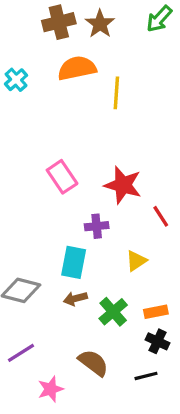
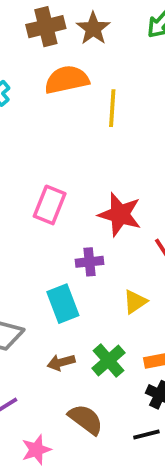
pink rectangle: (62, 177) -> (50, 205), turned 56
cyan rectangle: (74, 262) -> (63, 304), turned -32
brown arrow: (75, 299) -> (61, 362), moved

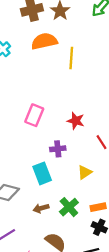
red star: (120, 214) -> (76, 121), size x0.7

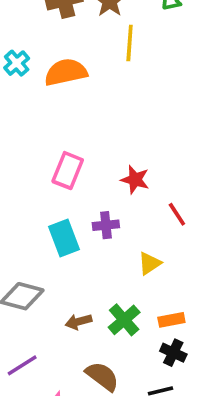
orange semicircle: (44, 41) -> (66, 72), moved
yellow line: (71, 58) -> (130, 43), moved
cyan rectangle: (42, 173) -> (64, 238), moved

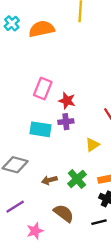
red star: (135, 180) -> (67, 101), moved
cyan rectangle: (64, 238) -> (40, 129), turned -60

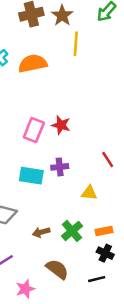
red star: (67, 101) -> (61, 125), moved
yellow triangle: (92, 145) -> (89, 193), turned 40

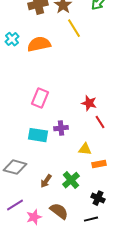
yellow line: (76, 44) -> (74, 28), turned -36
red star: (61, 125) -> (89, 103), moved
orange rectangle: (104, 231) -> (99, 164), moved
brown arrow: (41, 232) -> (46, 181), turned -40
pink star: (25, 289) -> (34, 217), moved

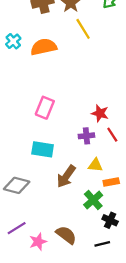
purple cross: (61, 128) -> (86, 136), moved
green cross: (71, 180) -> (93, 200), moved
brown arrow: (46, 181) -> (66, 176), moved, size x1.5

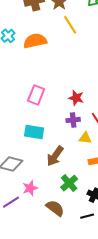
red star: (100, 113) -> (76, 98), moved
yellow triangle: (95, 165) -> (85, 138), moved
green cross: (93, 200) -> (69, 183), moved
pink star: (38, 242) -> (30, 188), moved

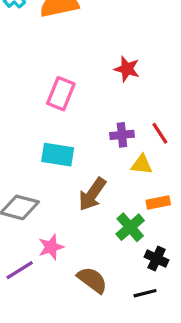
red star: (76, 98) -> (127, 69), moved
green cross: (69, 183) -> (130, 227), moved

